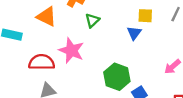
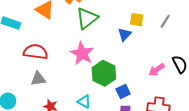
green triangle: (92, 20) -> (87, 18), size x1.6
pink star: (71, 51) -> (82, 53), moved

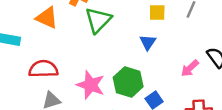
blue triangle: (125, 34) -> (148, 42), moved
pink star: (82, 53) -> (91, 85), moved

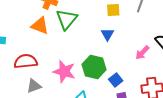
orange triangle: (47, 18) -> (40, 26), moved

